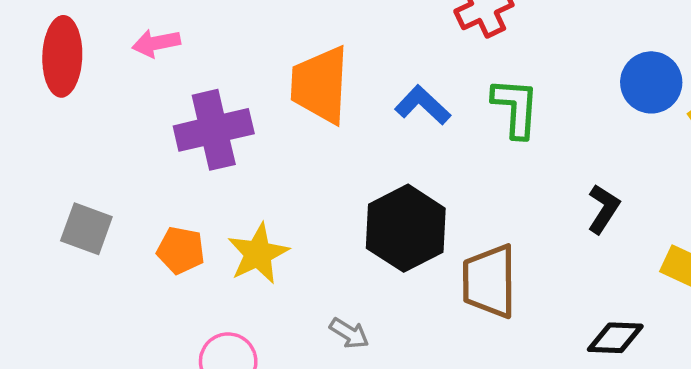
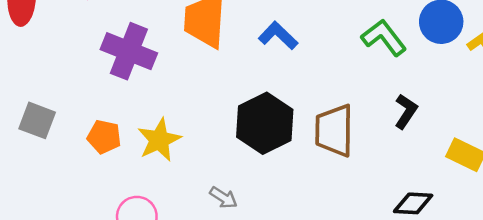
green L-shape: (516, 108) -> (384, 38), moved, turned -42
purple cross: (214, 130) -> (129, 51), turned 34
brown trapezoid: (489, 281) -> (334, 131), moved

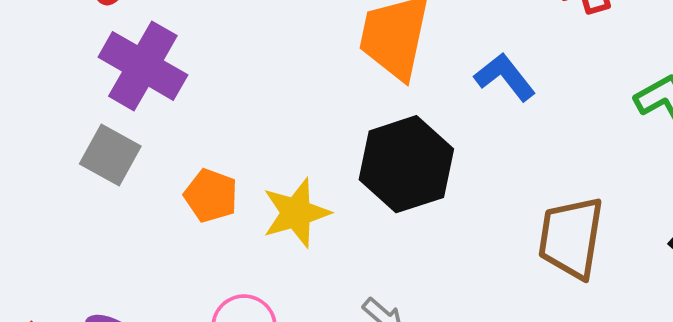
purple cross: (129, 51) -> (143, 66), moved
black hexagon: (265, 123) -> (406, 164), moved

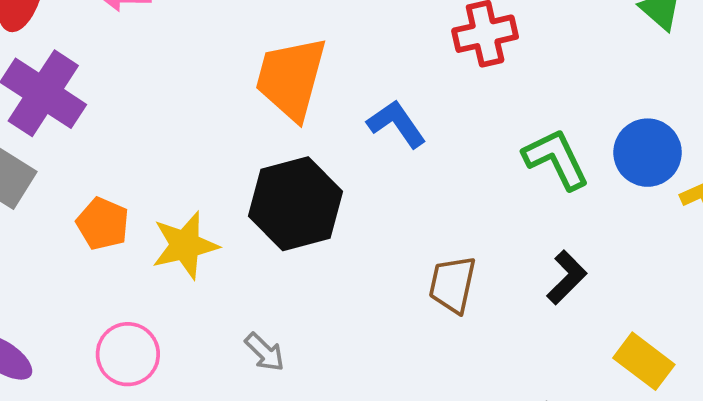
brown trapezoid: (571, 237) -> (452, 284), size x0.7

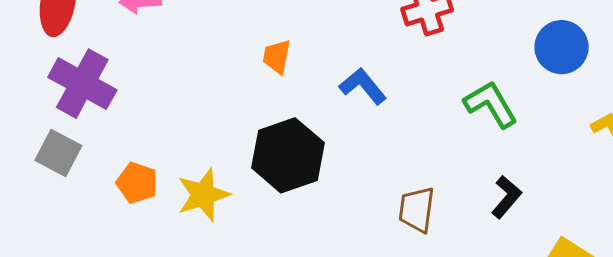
orange trapezoid: (291, 78) -> (277, 57), size x0.5
blue circle: (648, 153) -> (562, 47), moved

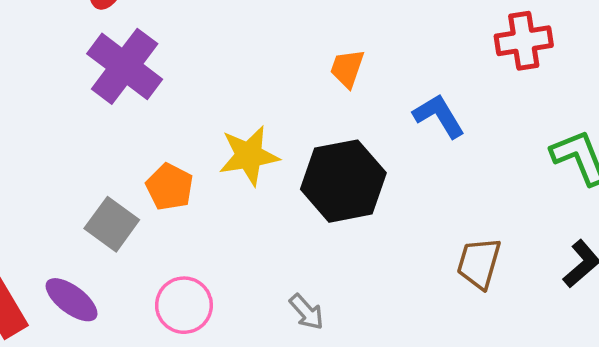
gray square: (58, 153) -> (112, 224), moved
yellow star: (203, 195) -> (249, 156), moved

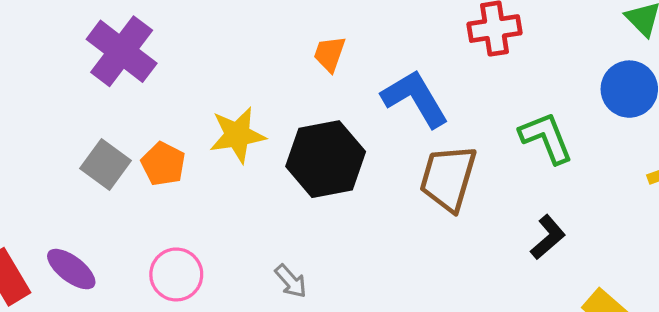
blue L-shape: (439, 116) -> (415, 98), size x1.4
gray square: (112, 224) -> (105, 165), moved
brown trapezoid: (479, 263) -> (448, 178), moved, size x1.4

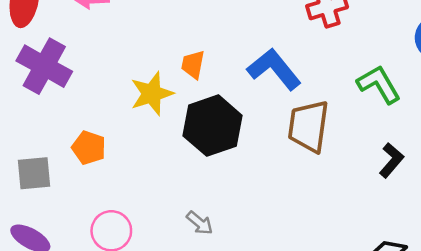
orange trapezoid: (329, 54) -> (193, 65), moved
yellow star: (237, 135) -> (152, 94), moved
gray square: (105, 165) -> (34, 173), moved, turned -33

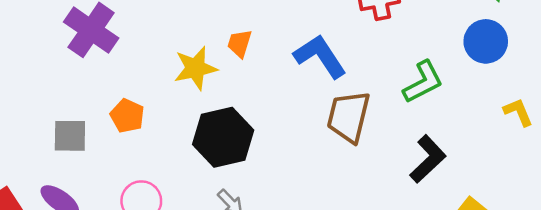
green L-shape: (379, 84) -> (423, 82), turned 87
black hexagon: (213, 126) -> (223, 137), moved
black L-shape: (391, 160) -> (428, 159), size x1.4

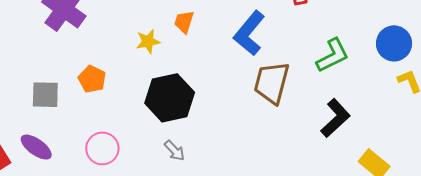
blue circle: (486, 41) -> (394, 43), moved
blue L-shape: (320, 56) -> (249, 33), turned -108
yellow star: (195, 68) -> (148, 41), size x0.7

